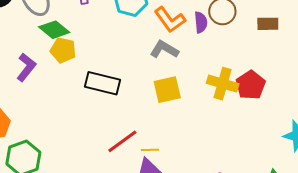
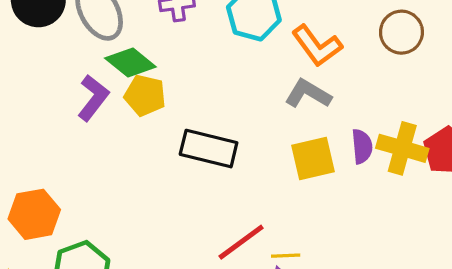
purple semicircle: (201, 22) -> (362, 146), moved
purple L-shape: (26, 67) -> (93, 98), moved

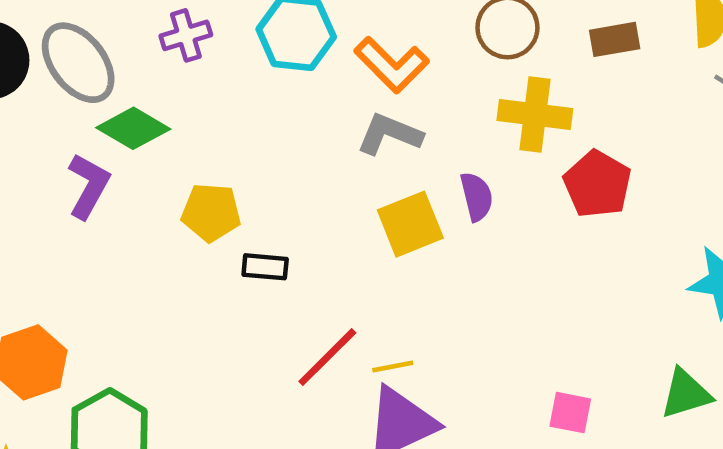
yellow pentagon: (145, 95) -> (211, 212), moved
yellow cross: (402, 148) -> (535, 114), moved
black rectangle: (209, 149) -> (265, 267), moved, size x0.6

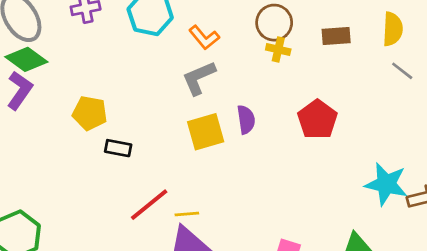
orange L-shape: (392, 65) -> (204, 38), size x0.7
yellow cross: (535, 114) -> (278, 50), moved, size x0.6
green diamond: (133, 128) -> (26, 59), moved
gray L-shape: (390, 134) -> (199, 78), turned -51

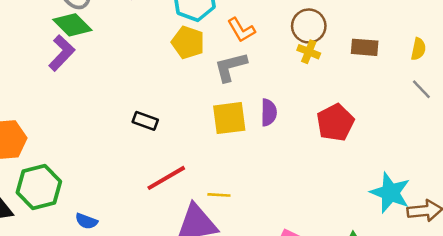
yellow semicircle: (393, 29) -> (418, 49), size x0.7
yellow pentagon: (90, 113) -> (188, 42), moved
yellow line: (187, 214) -> (219, 195), moved

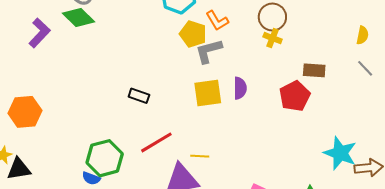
yellow pentagon: (188, 42) -> (193, 34), moved
brown rectangle: (365, 47) -> (314, 70), moved
purple L-shape: (62, 53) -> (39, 33), moved
green hexagon: (39, 187) -> (105, 158), moved

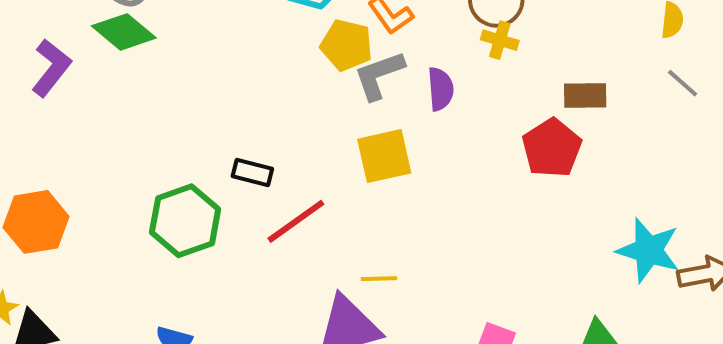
purple semicircle: (240, 88) -> (441, 89), moved
red line: (156, 142) -> (296, 221), moved
green hexagon: (105, 158) -> (185, 221), moved

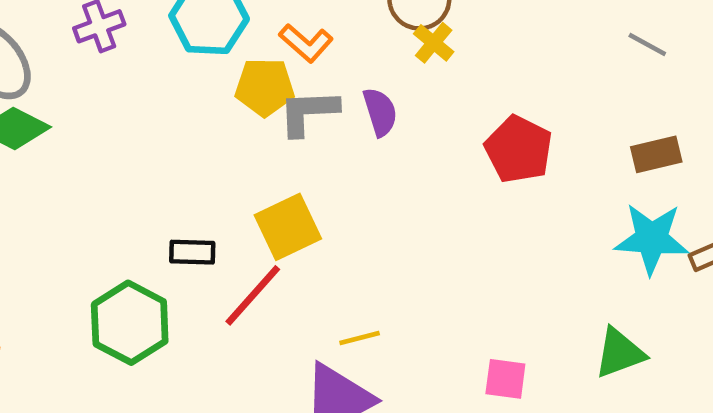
yellow cross: (500, 40) -> (434, 43), turned 36
gray L-shape: (379, 75) -> (308, 112), turned 30
brown rectangle: (585, 96) -> (656, 154), moved
yellow square: (384, 156) -> (288, 227), moved

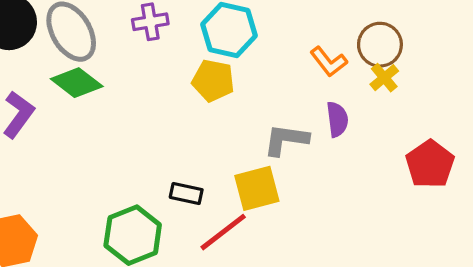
orange L-shape: (306, 43) -> (329, 62), moved
yellow pentagon: (265, 87) -> (213, 81), moved
gray L-shape: (308, 112) -> (286, 140), moved

